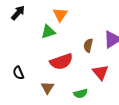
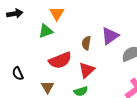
black arrow: (18, 13) -> (15, 14), turned 42
red triangle: (100, 72) -> (87, 70), moved, turned 30

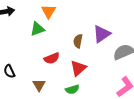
red semicircle: (60, 60) -> (52, 58), size x0.7

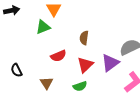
purple triangle: (102, 34) -> (110, 63), moved

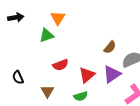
brown semicircle: (84, 38) -> (110, 47), moved, turned -152

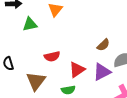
green triangle: (46, 35) -> (30, 24), moved
brown triangle: (47, 91) -> (36, 81), size x1.5

